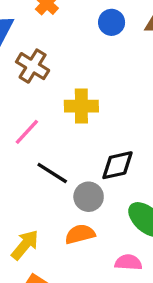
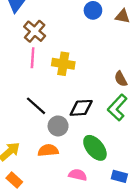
pink line: (27, 132) -> (33, 58), moved, turned -48

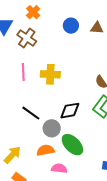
brown cross: (35, 31) -> (27, 38), moved
green ellipse: (95, 148) -> (72, 145), moved
pink semicircle: (78, 175) -> (59, 168), moved

